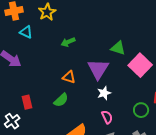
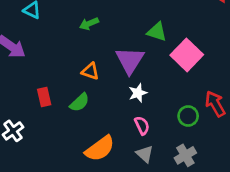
red rectangle: (27, 102) -> (44, 97), moved

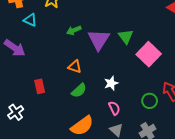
green triangle: (157, 32) -> (126, 37), turned 35
purple triangle: (130, 60) -> (99, 40), moved
green semicircle: (80, 102) -> (79, 90), moved

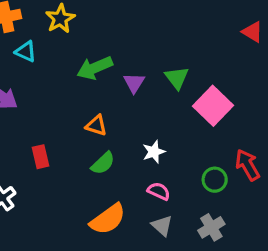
green arrow: (74, 30) -> (95, 68), size x1.5
purple triangle: (99, 40) -> (134, 83), size x0.6
pink semicircle: (114, 108) -> (159, 191), turned -40

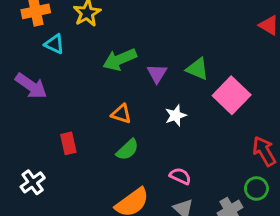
green triangle: (177, 78) -> (197, 69), turned -30
white star: (154, 152) -> (176, 115), moved
green circle: (215, 180) -> (256, 189), moved

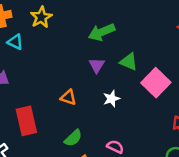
green arrow: (120, 60) -> (102, 32), moved
red rectangle: (68, 143) -> (26, 121), size x1.6
green semicircle: (127, 150) -> (73, 138), moved

